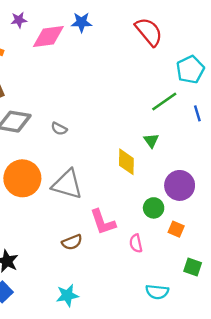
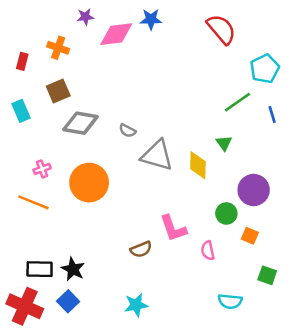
gray triangle: (67, 184) -> (157, 155), moved

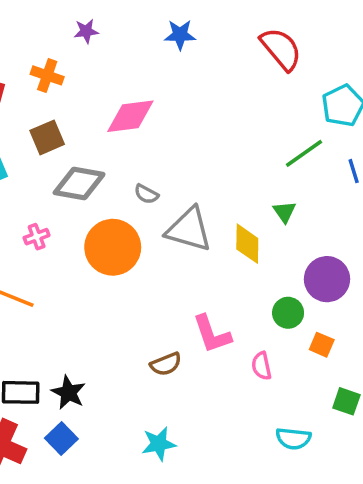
pink diamond: (116, 34) -> (130, 116), moved
pink cross: (42, 169) -> (37, 237), moved
orange circle: (89, 183) -> (113, 247), moved

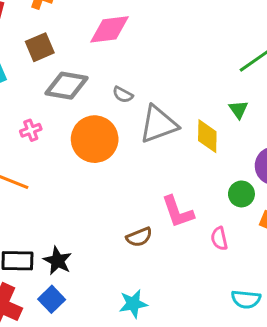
gray triangle: (189, 230) -> (158, 124), turned -36

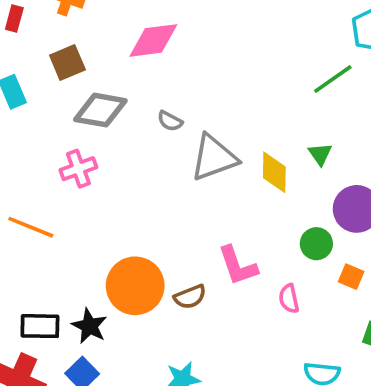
green triangle: (239, 109) -> (320, 154), moved
pink cross: (31, 130) -> (78, 169), moved, size x1.4
orange circle: (95, 139) -> (135, 286), moved

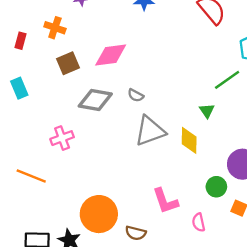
brown square: (67, 62) -> (68, 63), moved
gray diamond: (100, 110) -> (95, 100), moved
gray semicircle: (170, 121) -> (136, 95), moved
green triangle: (320, 154) -> (207, 111), moved
brown semicircle: (190, 297) -> (136, 233), moved, turned 36

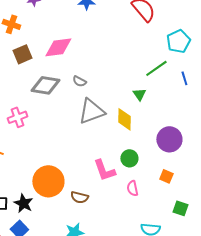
green circle: (216, 187) -> (129, 158), moved

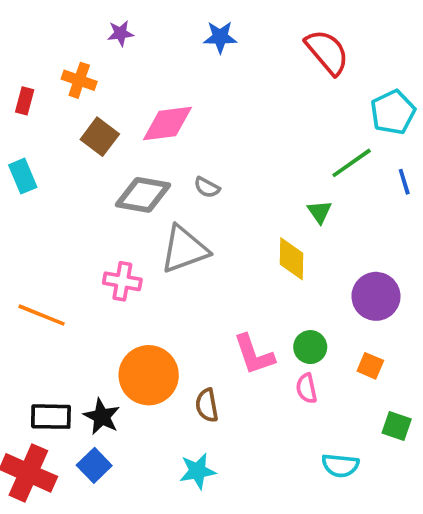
brown square: (22, 54) -> (100, 137), turned -30
gray triangle: (91, 111) -> (184, 249), moved
pink cross: (17, 117) -> (122, 281), moved, turned 30
green circle: (129, 158) -> (310, 347), moved
brown semicircle: (79, 197) -> (207, 405), turned 66

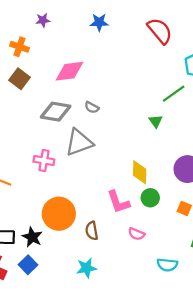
brown square: (100, 137) -> (19, 79), moved
yellow diamond: (291, 259) -> (140, 172), moved
pink semicircle: (306, 388) -> (136, 234), moved, turned -56

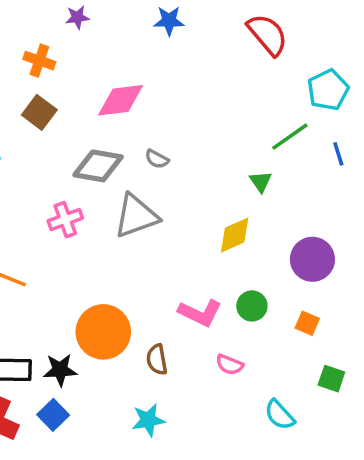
pink cross: (44, 161) -> (65, 220), moved, turned -30
yellow diamond: (140, 172) -> (235, 235), moved, turned 65
pink L-shape: (118, 202) -> (200, 313), turned -45
black star: (32, 237) -> (60, 370), turned -30
cyan semicircle: (167, 265) -> (280, 415), turned 42

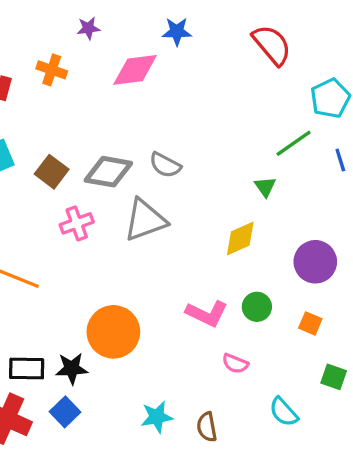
pink diamond: (121, 100) -> (135, 70), moved
brown square: (39, 112) -> (52, 172), moved
gray semicircle: (157, 159) -> (165, 165), size x1.4
brown semicircle: (157, 360) -> (207, 427), moved

